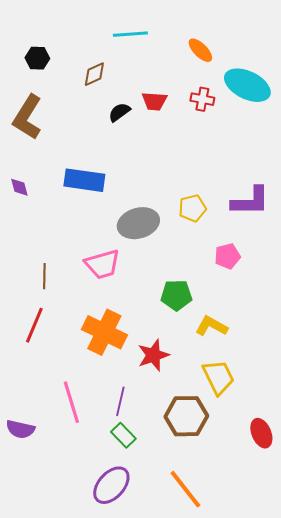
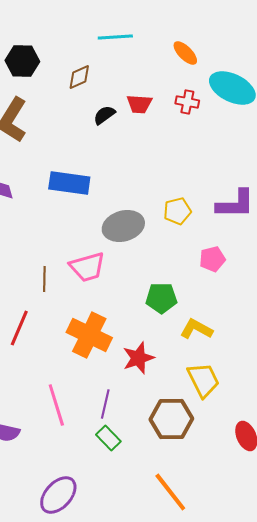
black hexagon: (37, 58) -> (22, 61), size x1.4
brown line: (44, 276) -> (44, 279), moved
purple ellipse: (111, 485) -> (58, 495), moved

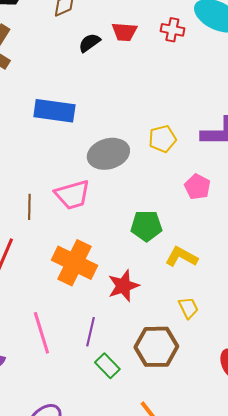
pink pentagon: (212, 259) -> (197, 187), turned -30
yellow trapezoid: (203, 380) -> (188, 308), size x0.6
green rectangle: (108, 438) -> (107, 366), moved

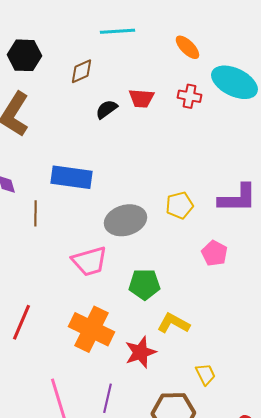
brown line: (29, 207) -> (35, 213), moved
green pentagon: (146, 226) -> (144, 284), moved
yellow L-shape: (181, 257) -> (173, 323), moved

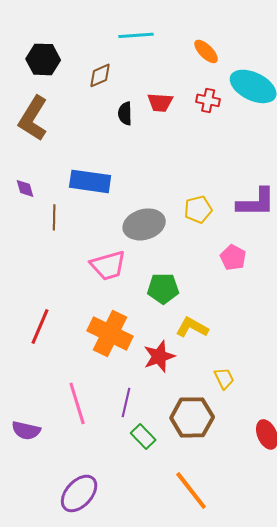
black semicircle: (106, 109) -> (125, 113), turned -55

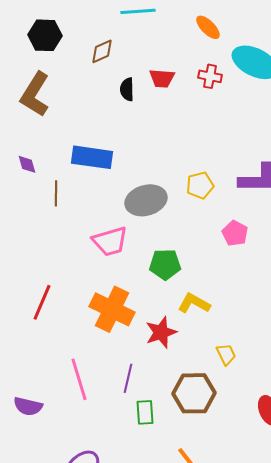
green rectangle: (143, 436) -> (145, 412), turned 40

